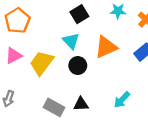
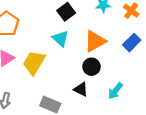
black circle: (78, 66) -> (91, 67), moved
black triangle: (81, 104) -> (81, 89), moved, turned 35

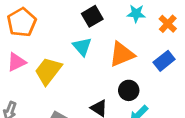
black circle: (91, 67) -> (129, 90), moved

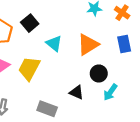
black square: (92, 16) -> (30, 23), moved
blue rectangle: (164, 61) -> (124, 44), turned -54

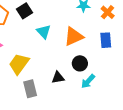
yellow trapezoid: (29, 68) -> (19, 64), moved
black triangle: (76, 92) -> (58, 78), turned -40
gray rectangle: (47, 109) -> (30, 89), turned 48

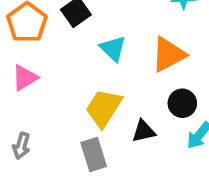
yellow trapezoid: (19, 64) -> (104, 108), moved

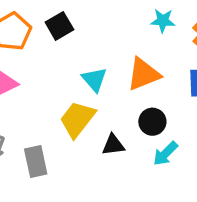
cyan triangle: (113, 49) -> (94, 80), moved
gray rectangle: (94, 154) -> (36, 162), moved

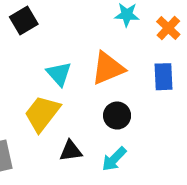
black triangle: (113, 145) -> (71, 151), moved
cyan arrow: (165, 154) -> (114, 159), moved

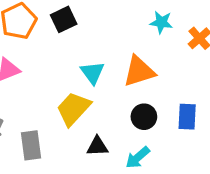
blue rectangle: (163, 77) -> (187, 117), moved

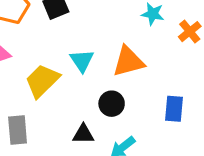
yellow trapezoid: (73, 109) -> (42, 81), moved
black circle: (144, 117) -> (112, 104), moved

